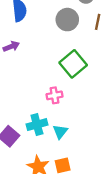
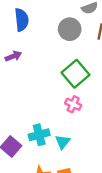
pink cross: (54, 95) -> (73, 104), moved, turned 35

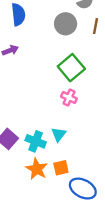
cyan cross: (39, 135) -> (36, 141), moved, turned 36

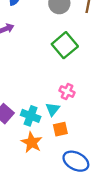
pink cross: (69, 98) -> (67, 92), moved
orange square: (61, 168) -> (60, 129), moved

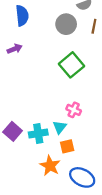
cyan cross: (31, 116) -> (38, 133), turned -30
orange star: (32, 142) -> (50, 166), moved

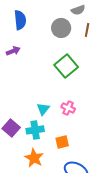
cyan triangle: (60, 127) -> (43, 109), moved
orange star: (50, 166) -> (34, 158), moved

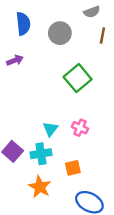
gray circle: (61, 28) -> (60, 33), moved

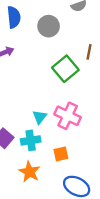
brown line: (102, 35) -> (89, 52), moved
pink cross: (80, 128) -> (68, 116), size x1.6

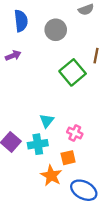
pink cross: (68, 116) -> (75, 133), moved, size x0.6
orange star: (30, 172) -> (51, 176), moved

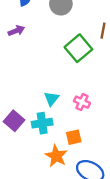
pink cross: (75, 133) -> (82, 102), moved

